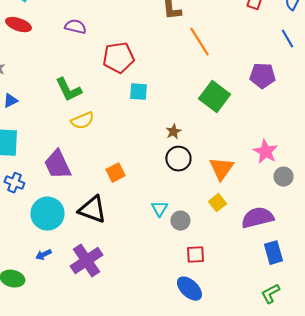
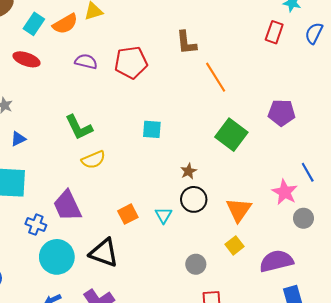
blue line: (287, 39) -> (308, 172), moved
red pentagon: (118, 58) -> (131, 63), moved
blue cross: (14, 183) -> (36, 225), moved
cyan triangle: (159, 209) -> (163, 215), moved

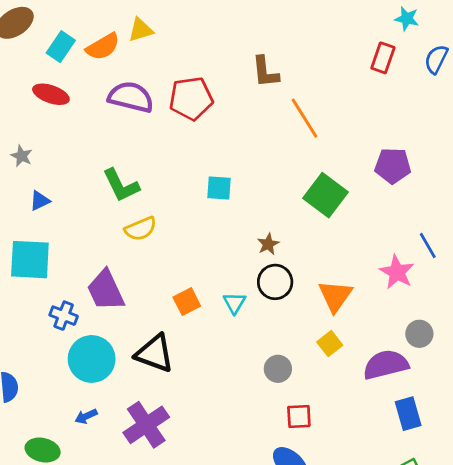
purple semicircle: (86, 61) -> (131, 97), size x1.5
gray circle: (303, 218) -> (419, 334), moved

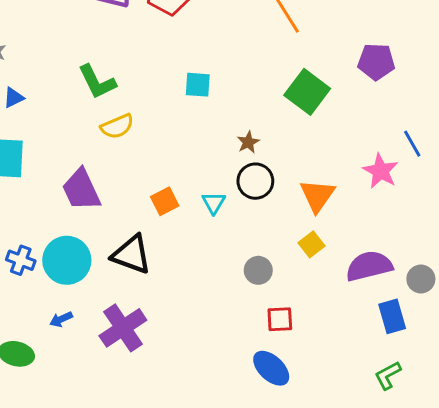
blue cross: (64, 316) -> (21, 260), moved
gray circle: (419, 334) -> (421, 279), moved

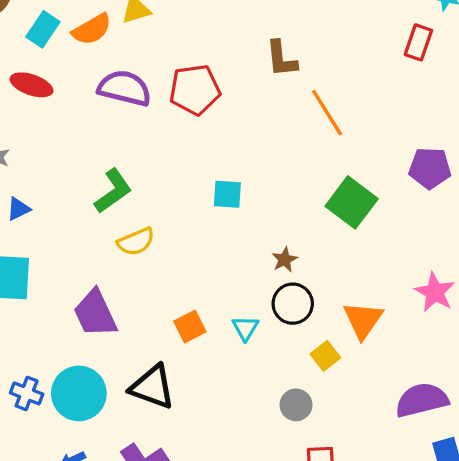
green L-shape: (97, 82) -> (113, 191), turned -99
yellow square: (312, 244) -> (325, 356), moved

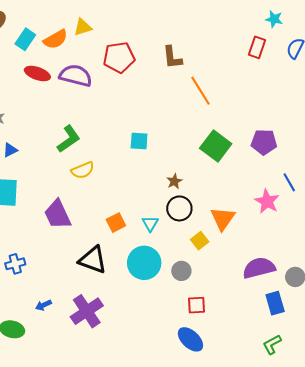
red ellipse: (31, 85) -> (37, 74), moved
red pentagon: (195, 90) -> (119, 57), moved
purple pentagon: (430, 168) -> (264, 142), moved
blue cross: (27, 393) -> (15, 264), turned -36
cyan circle: (79, 393) -> (144, 263), moved

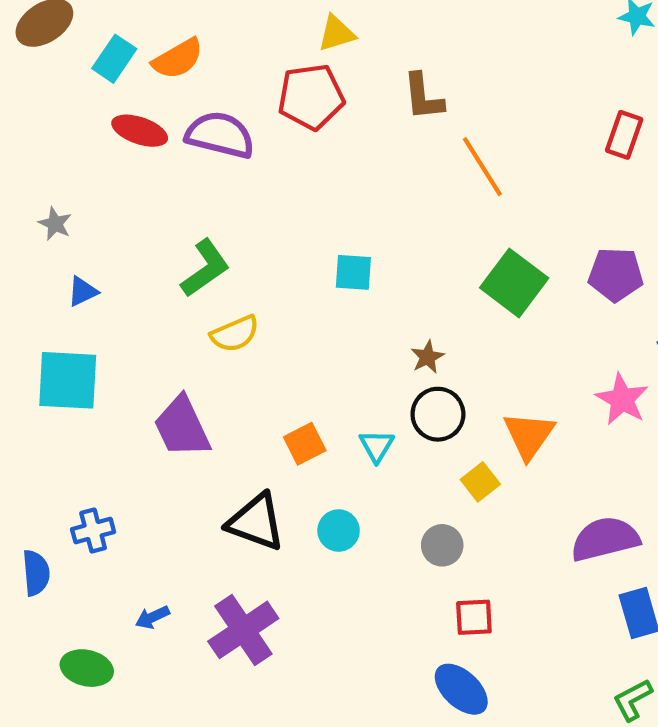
yellow triangle: (83, 27) -> (336, 33), moved
red rectangle: (257, 47) -> (624, 135), moved
cyan circle: (144, 263) -> (339, 531), moved, size x0.6

